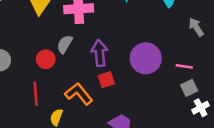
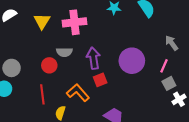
gray arrow: (196, 27) -> (172, 43), moved
gray semicircle: (65, 44) -> (64, 52), turned -119
pink line: (184, 66) -> (164, 66), turned -72

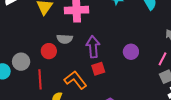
purple circle: (132, 61) -> (131, 52), size x0.6
gray circle: (12, 68) -> (21, 62), moved

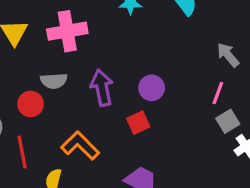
purple circle: (131, 52) -> (152, 88), moved
red square: (98, 69) -> (138, 123), moved

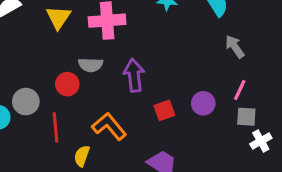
gray arrow: (228, 55) -> (235, 47), moved
purple circle: (152, 88) -> (203, 103), moved
gray square: (228, 121) -> (246, 117), turned 30

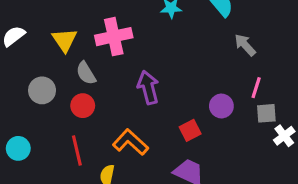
gray semicircle: (91, 65) -> (86, 73), moved, turned 65
gray circle: (26, 102) -> (42, 90), moved
red square: (164, 110) -> (190, 130), moved

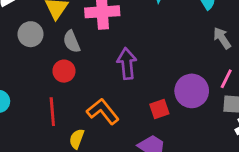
gray circle: (42, 90) -> (31, 34), moved
purple circle: (221, 106) -> (192, 91), size x1.5

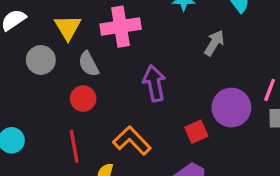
gray arrow: (222, 38) -> (214, 43), moved, turned 70

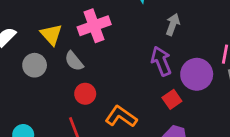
purple arrow: (154, 83) -> (161, 61), moved
red circle: (83, 99) -> (85, 94), moved

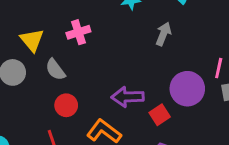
pink cross: (94, 26) -> (78, 32), size x0.7
purple arrow: (161, 61) -> (127, 97), moved, turned -72

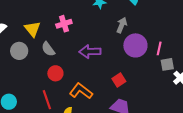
purple circle: (187, 89) -> (135, 45), moved
purple arrow: (127, 97) -> (90, 52), moved

